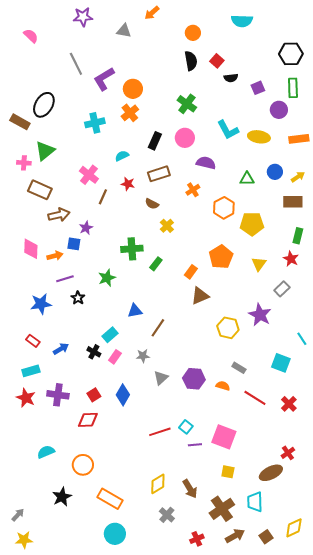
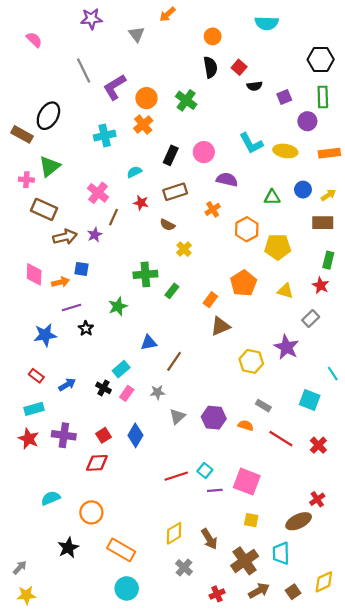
gray triangle: (124, 31) -> (137, 34), turned 42
green cross: (187, 104) -> (186, 100), moved
purple star: (86, 228) -> (95, 235), moved
yellow triangle: (259, 264) -> (285, 291), turned -49

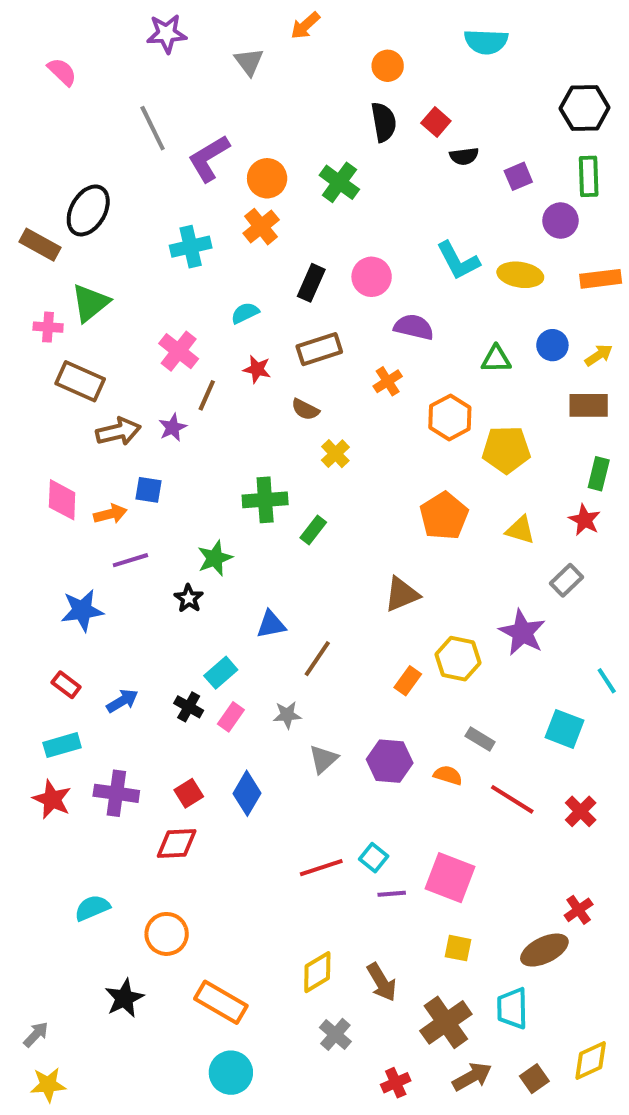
orange rectangle: (210, 300) -> (408, 681), moved
black star: (86, 328) -> (189, 598), moved

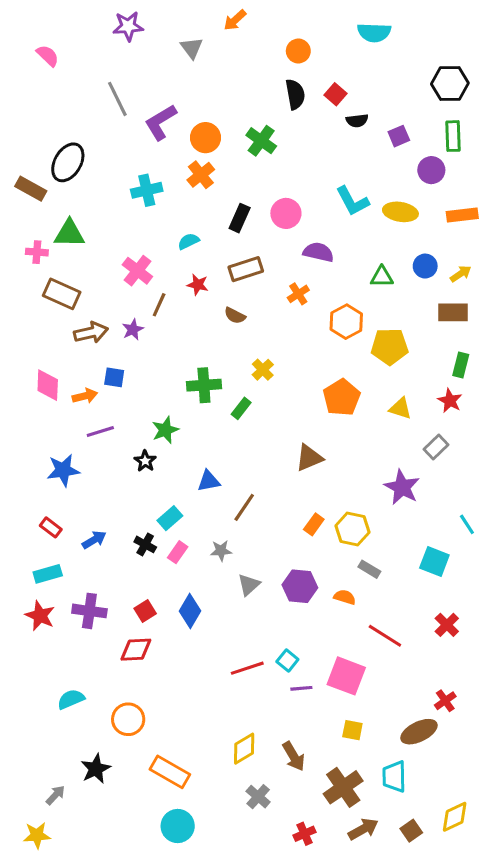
green triangle: (90, 303) -> (69, 234), turned 40
yellow cross: (335, 454) -> (263, 370), moved
yellow hexagon: (458, 659) -> (352, 529), moved
red line: (512, 799) -> (385, 636), moved
gray arrow: (36, 1034) -> (55, 795), moved

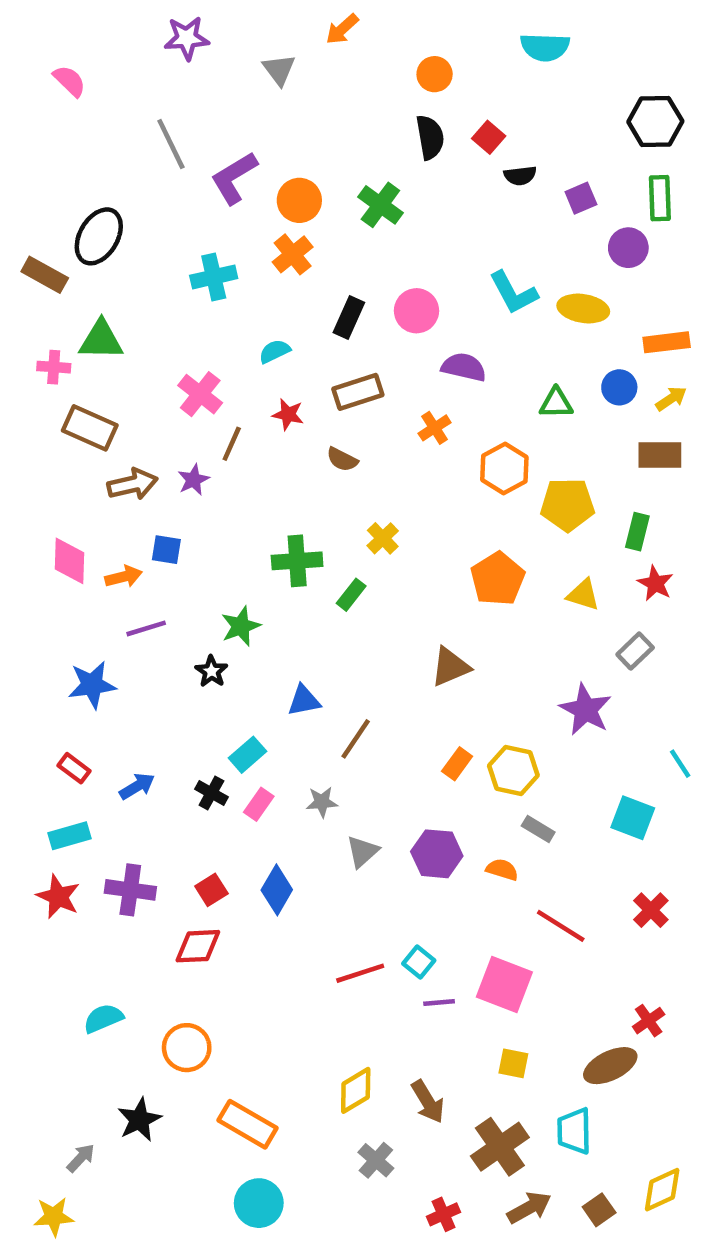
orange rectangle: (462, 215) -> (667, 342), moved
green rectangle: (461, 365) -> (637, 532), moved

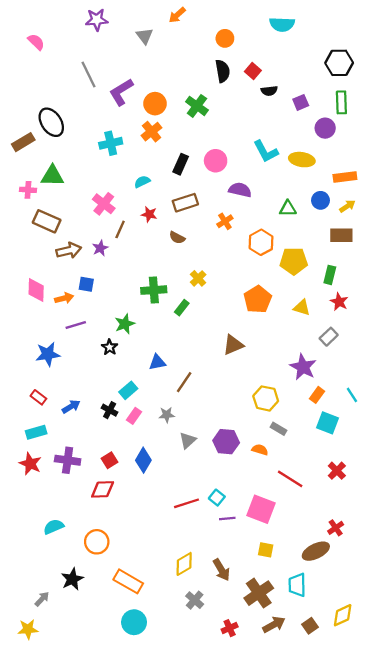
black ellipse: (99, 236) -> (51, 122), turned -64
brown rectangle: (45, 275) -> (23, 142), turned -60
orange rectangle: (457, 764) -> (317, 395), moved

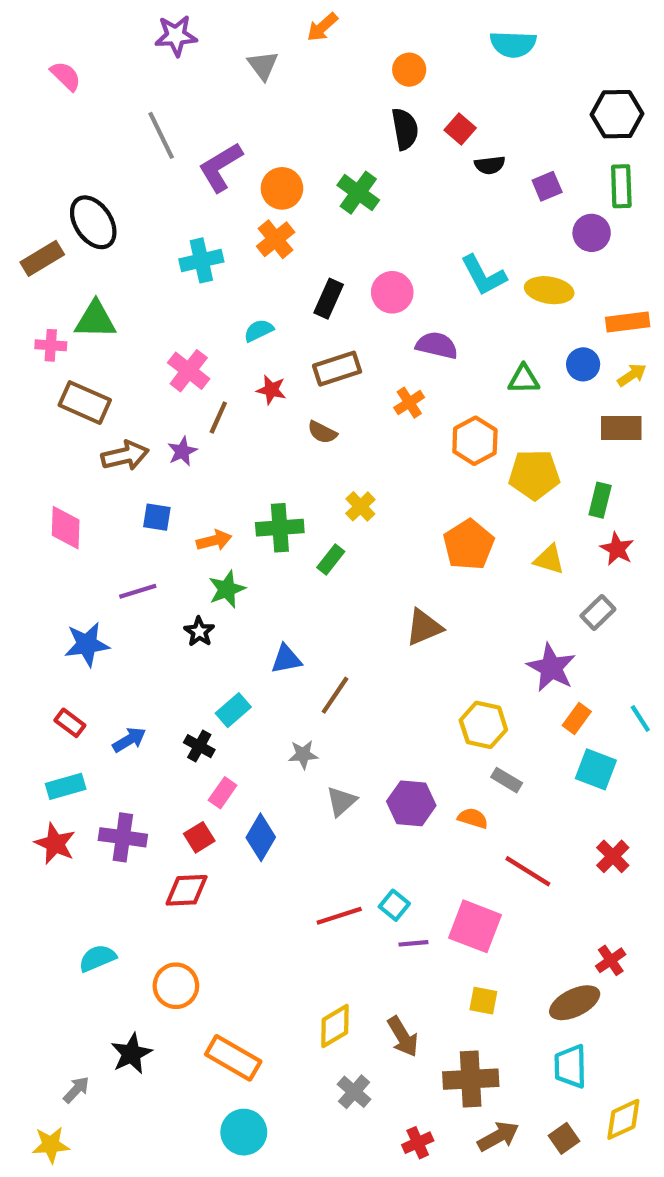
orange arrow: (64, 298) -> (214, 540), moved
pink rectangle: (134, 416) -> (223, 793), moved
cyan trapezoid: (297, 585) -> (570, 1066), moved
brown cross: (259, 593) -> (471, 1079), turned 32

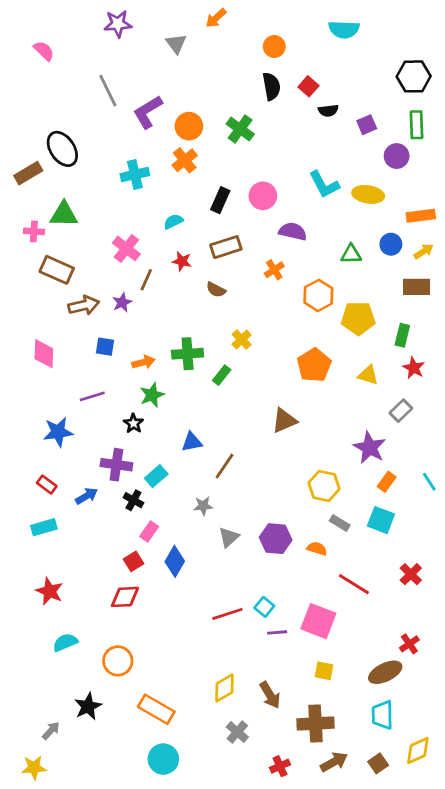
cyan square: (596, 769) -> (381, 520), moved
purple cross: (123, 837) -> (116, 465), moved
red star: (55, 844) -> (50, 591), moved

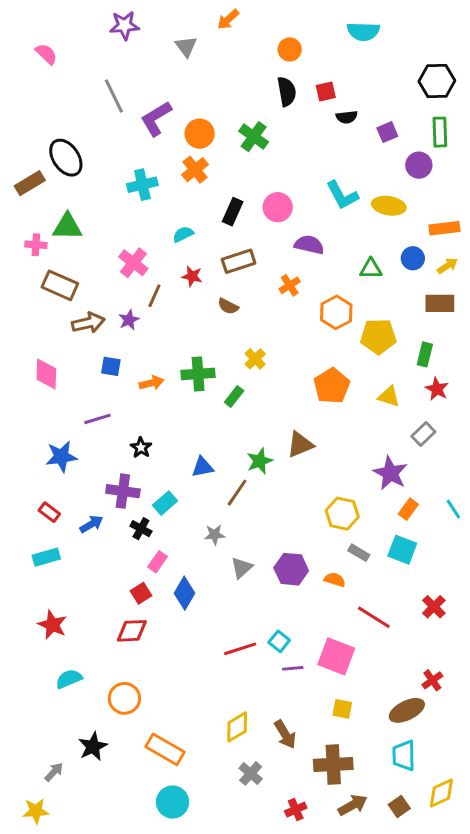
red square: (308, 86) -> (326, 92), turned 36
green star: (152, 395) -> (260, 461), moved

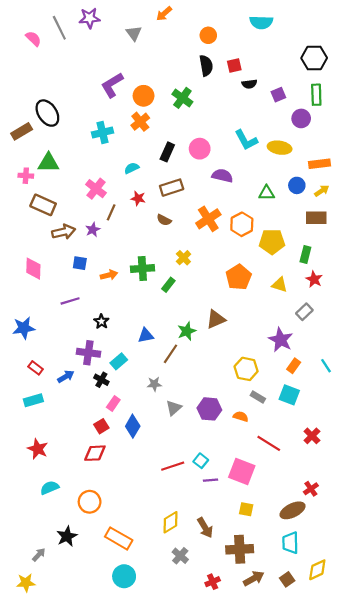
gray line: (114, 96) -> (59, 28), moved
orange cross: (290, 285) -> (208, 219), moved, size x1.6
blue star: (61, 457) -> (24, 328), moved

